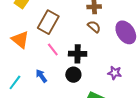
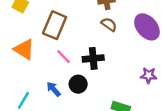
purple star: (115, 73) -> (149, 75), moved
black circle: (73, 75) -> (78, 84), moved

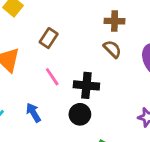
brown rectangle: (55, 25) -> (49, 38), size x0.6
black circle: (78, 84) -> (80, 114), moved

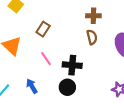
brown semicircle: (112, 49) -> (92, 37), turned 32

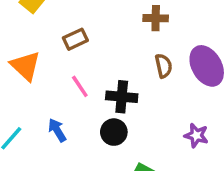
brown rectangle: (43, 29) -> (75, 39), turned 32
brown semicircle: (92, 37) -> (164, 66), moved

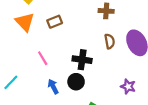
orange triangle: (25, 66) -> (25, 22), moved
pink line: (80, 86) -> (43, 58), moved
blue arrow: (57, 130) -> (53, 86), moved

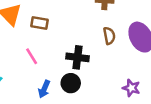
brown rectangle: (55, 22) -> (40, 23), moved, turned 32
blue arrow: (53, 86) -> (44, 89), turned -128

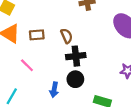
brown semicircle: (109, 36) -> (67, 36), moved
pink line: (32, 56) -> (27, 65), moved

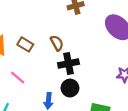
brown rectangle: (37, 35) -> (25, 44), turned 40

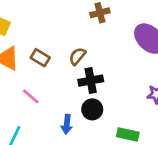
brown semicircle: (57, 43) -> (77, 56), turned -112

